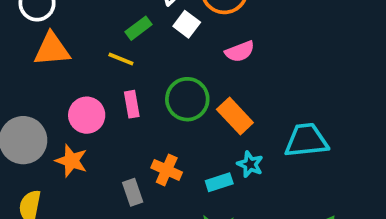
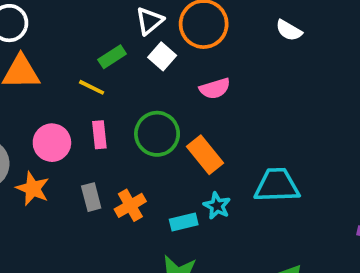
orange cross: (167, 170) -> (130, 205), turned 32
gray rectangle: (133, 192) -> (91, 197), moved

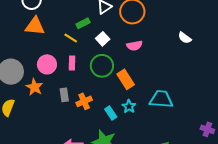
white semicircle: (289, 30) -> (185, 38), moved
white square: (162, 56) -> (103, 39), moved
cyan rectangle: (184, 222) -> (111, 113), turned 64

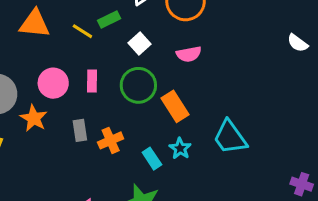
yellow line: (71, 38) -> (82, 31), moved
white semicircle: (185, 38) -> (298, 43), moved
cyan trapezoid: (161, 99) -> (230, 137), turned -130

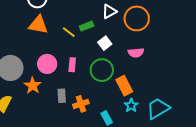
cyan trapezoid: (230, 137) -> (158, 108), turned 90
cyan star: (180, 148) -> (131, 105), moved

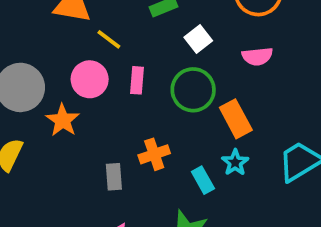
yellow line: (69, 32) -> (109, 39), moved
gray rectangle: (62, 96) -> (114, 177), moved
cyan star: (131, 105) -> (235, 163), moved

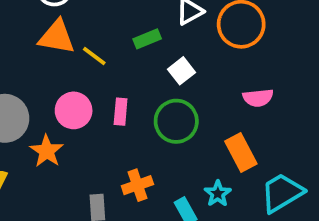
yellow line: (109, 39) -> (94, 56), moved
pink semicircle: (257, 56) -> (258, 98), moved
orange rectangle: (236, 119) -> (241, 153), moved

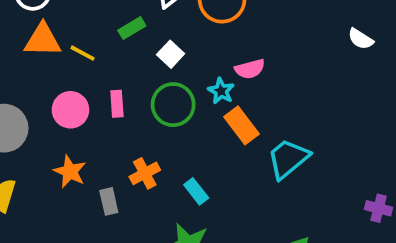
orange star: (47, 151) -> (70, 172), moved
cyan star: (218, 194) -> (221, 91), moved

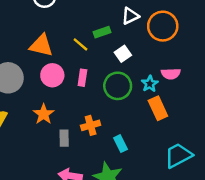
orange triangle: (43, 40) -> (41, 45), moved
yellow line: (83, 53) -> (80, 44), moved
cyan trapezoid: (288, 159) -> (178, 155), moved

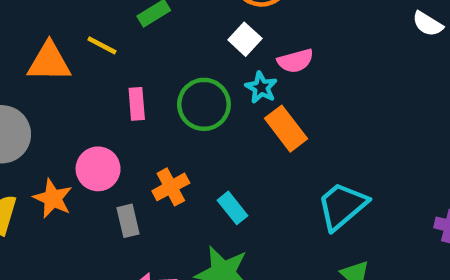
yellow line: (80, 44) -> (102, 45), moved
white square: (123, 54) -> (245, 39), moved
pink circle: (52, 75) -> (98, 169), moved
orange star: (44, 114) -> (53, 198), moved

